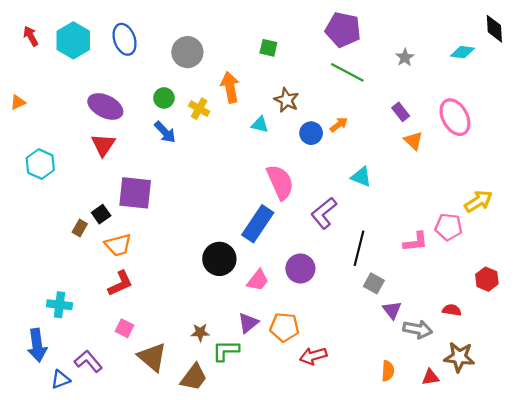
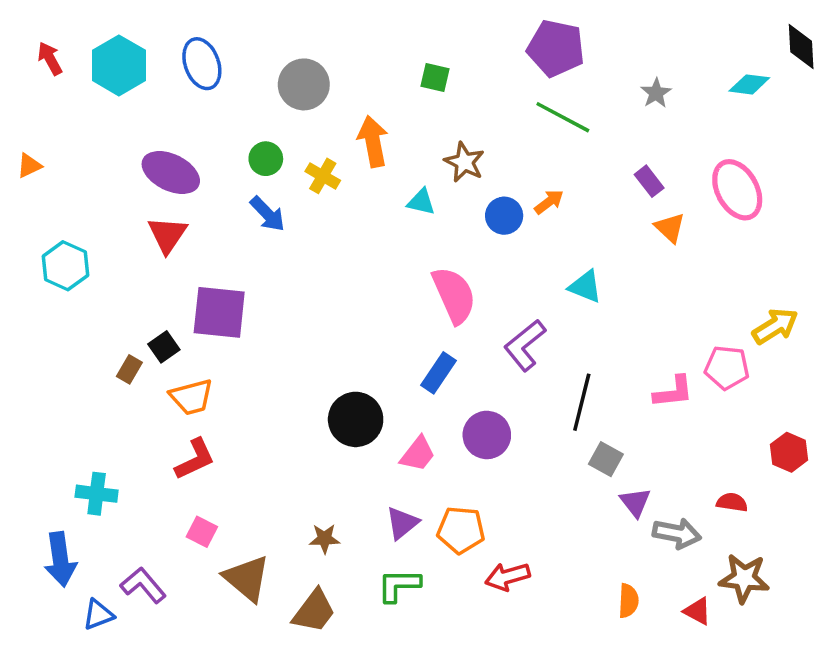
blue rectangle: (258, 224) -> (438, 373), moved, size x0.7
green L-shape: (226, 351) -> (399, 585), moved
red triangle: (430, 377) -> (698, 611), turned 36

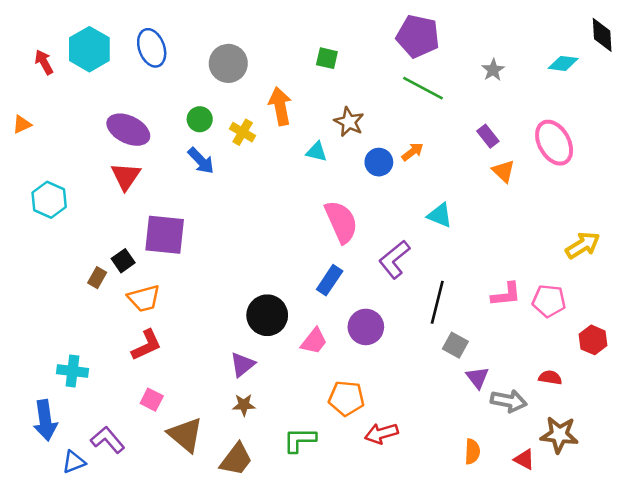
red arrow: (50, 59) -> (44, 62), moved
pink pentagon: (727, 368) -> (549, 301), moved
purple triangle: (402, 523) -> (243, 365), moved

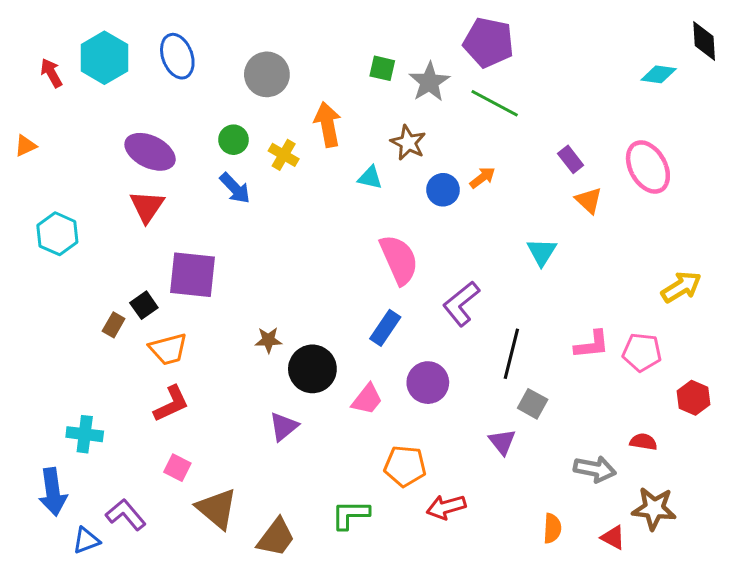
gray star: (493, 70) -> (429, 82), moved, size x1.5
cyan triangle: (440, 215) -> (542, 252), moved, turned 40
purple triangle: (477, 378) -> (502, 442), moved
brown star: (244, 405) -> (268, 340), moved

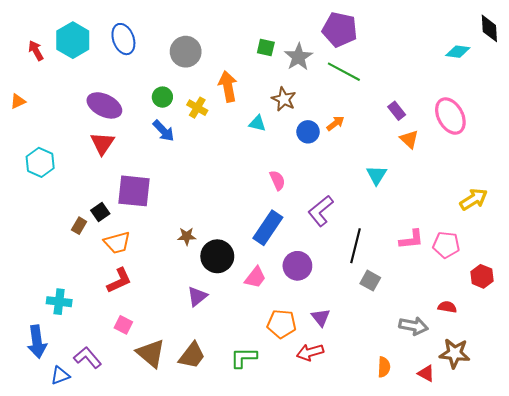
pink semicircle: (399, 260) -> (277, 180), size x0.6
blue rectangle: (385, 328) -> (268, 228), size x1.4
purple triangle: (502, 442) -> (321, 317), moved
brown trapezoid: (276, 537) -> (192, 355), moved

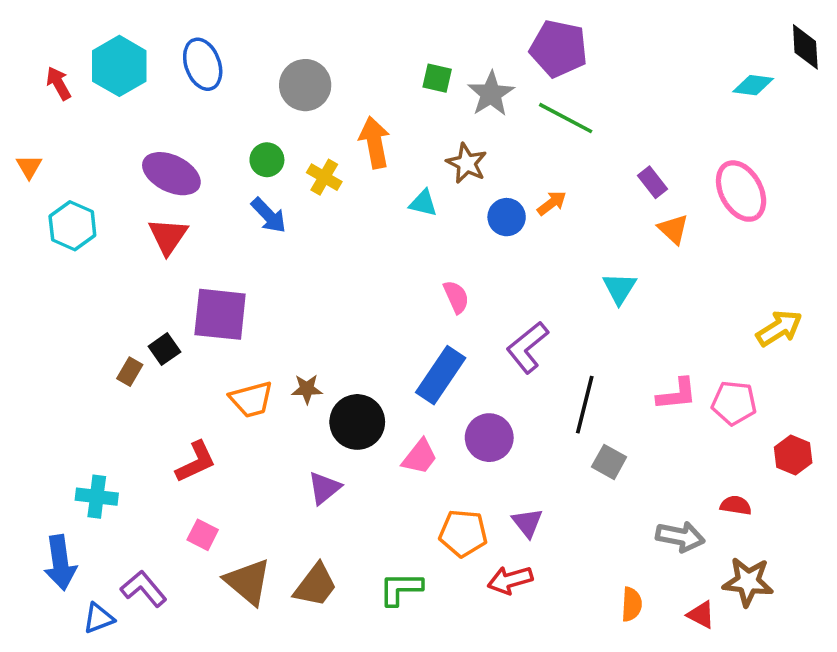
orange triangle: (18, 101) -> (29, 167), turned -35
cyan hexagon: (40, 162) -> (72, 226), moved
orange trapezoid: (117, 243) -> (251, 399), moved

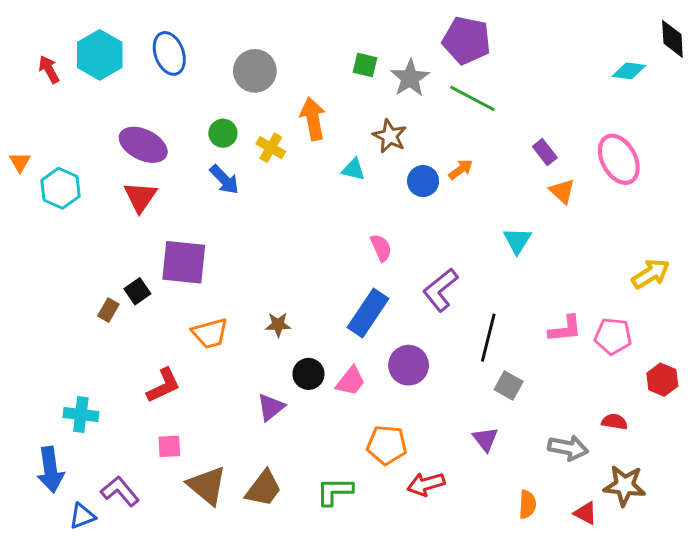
orange triangle: (29, 167) -> (20, 162), moved
brown star: (307, 389) -> (278, 325), moved
black circle: (357, 422) -> (308, 374), moved, size x0.7
purple triangle: (527, 523) -> (485, 439), moved
pink square: (203, 535) -> (169, 446), turned -30

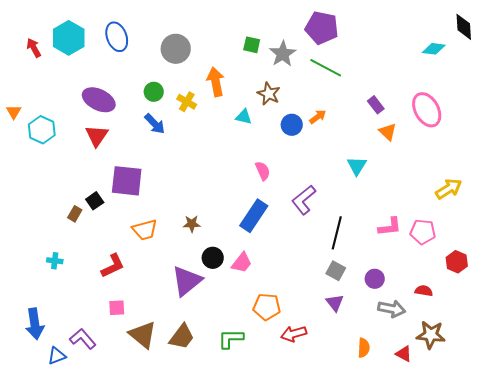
purple circle: (409, 365) -> (375, 279), moved, size x0.7
gray square: (509, 385) -> (336, 271), moved
purple triangle: (271, 407) -> (187, 281), size x1.6
cyan cross: (81, 414) -> (55, 261), moved, size x0.7

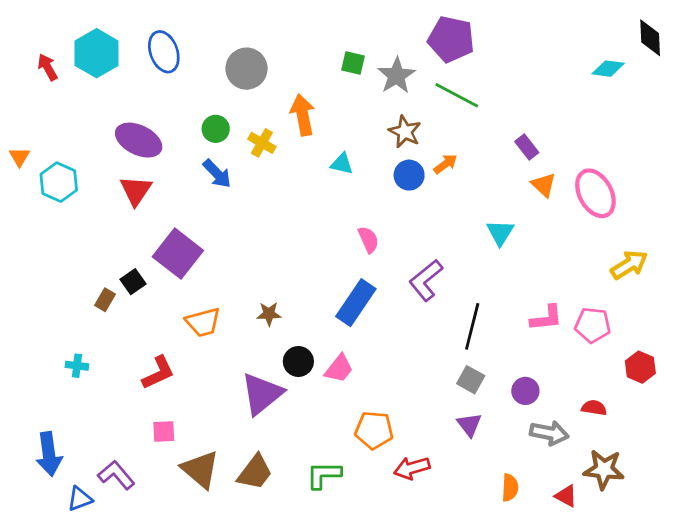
brown star: (269, 94) -> (405, 132), moved
pink ellipse: (427, 110) -> (595, 193), moved
purple square: (127, 181) -> (178, 254), turned 32

